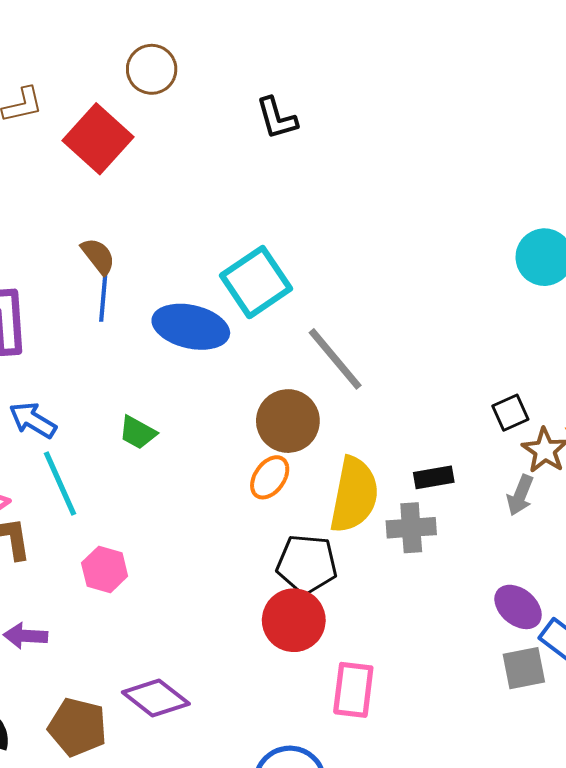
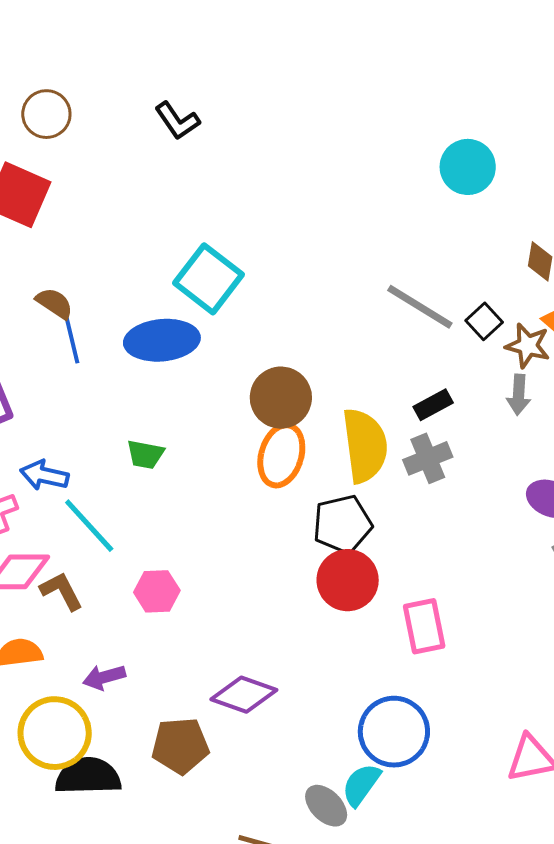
gray line: (335, 359) -> (420, 307), moved
orange ellipse: (270, 477) -> (281, 455), size x1.4

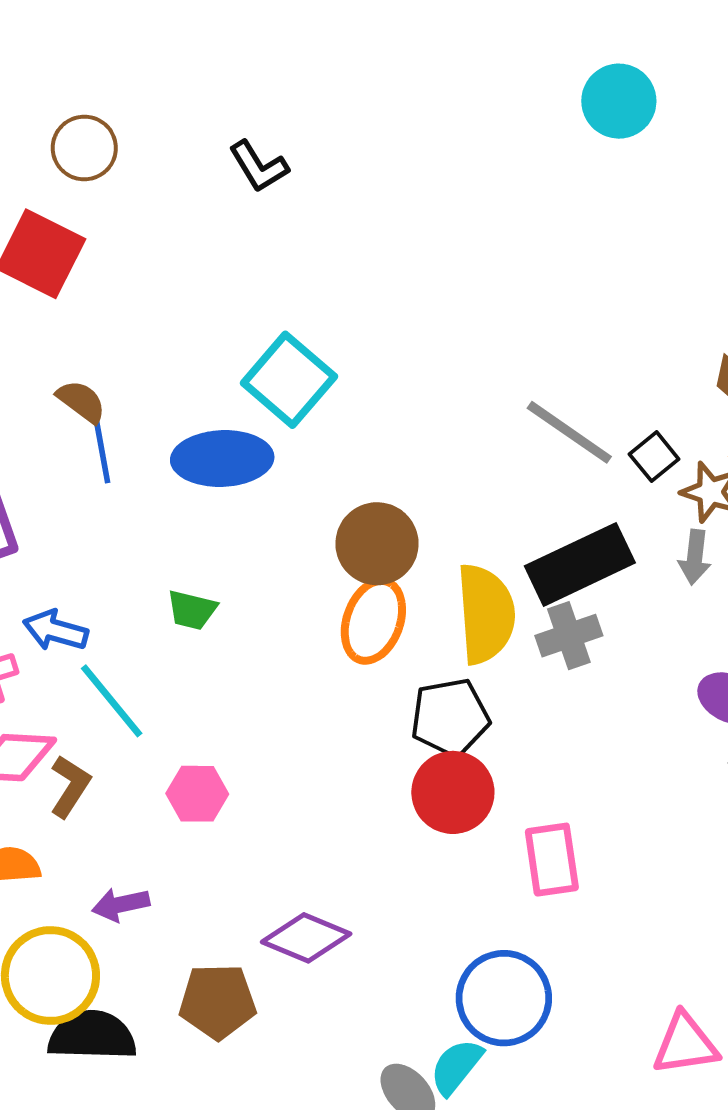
cyan circle: (468, 167) -> (619, 101), moved
black rectangle: (433, 405) -> (580, 564), size x2.0
brown L-shape: (62, 591) -> (70, 786), turned 57

